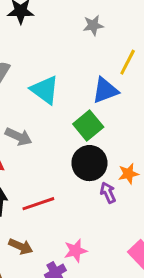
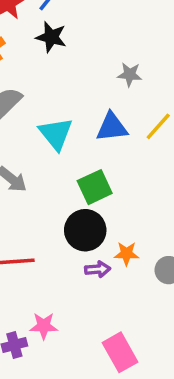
blue triangle: (105, 90) -> (112, 127), moved
purple arrow: (108, 193) -> (98, 269), turned 96

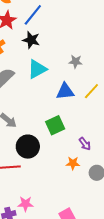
cyan triangle: (56, 134) -> (37, 69), moved, turned 40
black circle: (85, 230) -> (28, 147), moved
purple arrow: (98, 269) -> (85, 144), moved, turned 56

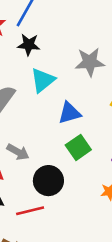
gray star: (76, 62) -> (90, 62), size x1.6
blue triangle: (65, 91) -> (69, 113), moved

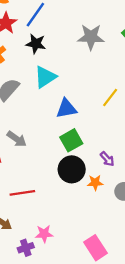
gray star: (90, 62) -> (91, 37), moved
black circle: (48, 181) -> (72, 169), moved

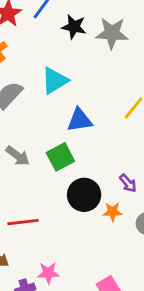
black star: (36, 44) -> (74, 27), moved
green square: (71, 140) -> (60, 157), moved

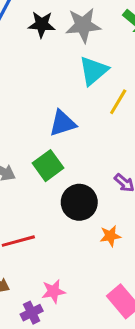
cyan triangle: (55, 81) -> (93, 71), moved
orange star: (112, 212) -> (110, 236), moved

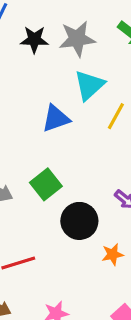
blue triangle: (63, 123) -> (56, 118), moved

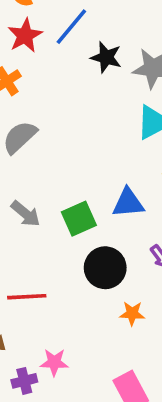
blue triangle: (56, 118) -> (128, 203), moved

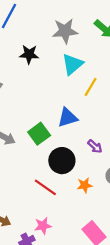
black star: (106, 57) -> (29, 54), moved
red line: (27, 297) -> (45, 187), moved, turned 50

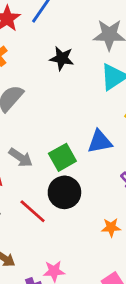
black circle: (62, 161) -> (64, 192), moved
red line: (45, 187) -> (33, 211), moved

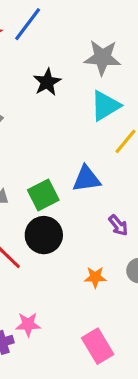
black star: (62, 58) -> (47, 82), turned 30

